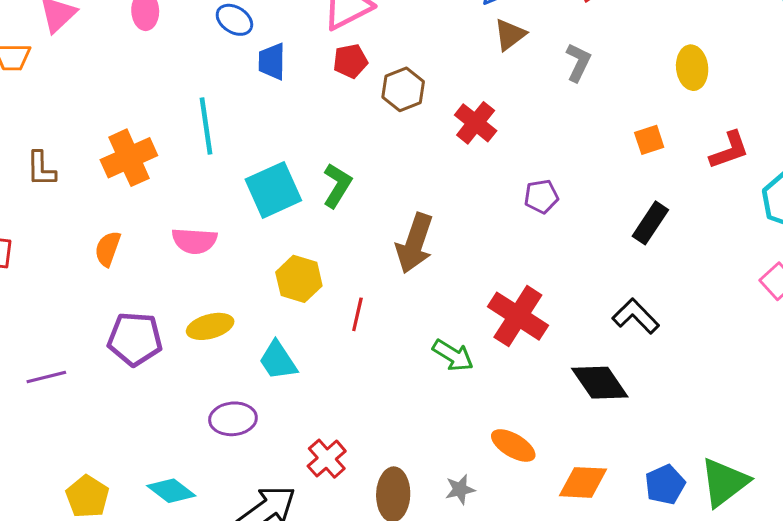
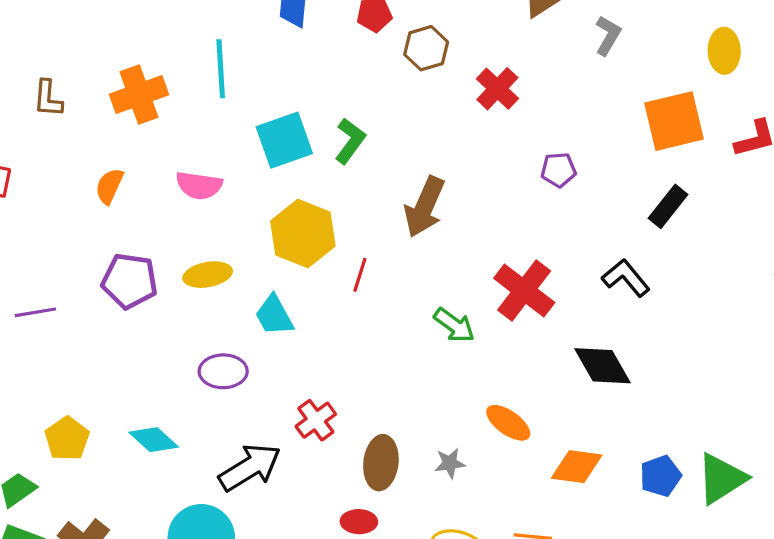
orange square: (649, 140) -> (674, 121), size x2.0
yellow hexagon: (299, 279) -> (303, 234), size x1.4
black L-shape: (636, 316) -> (626, 278), moved

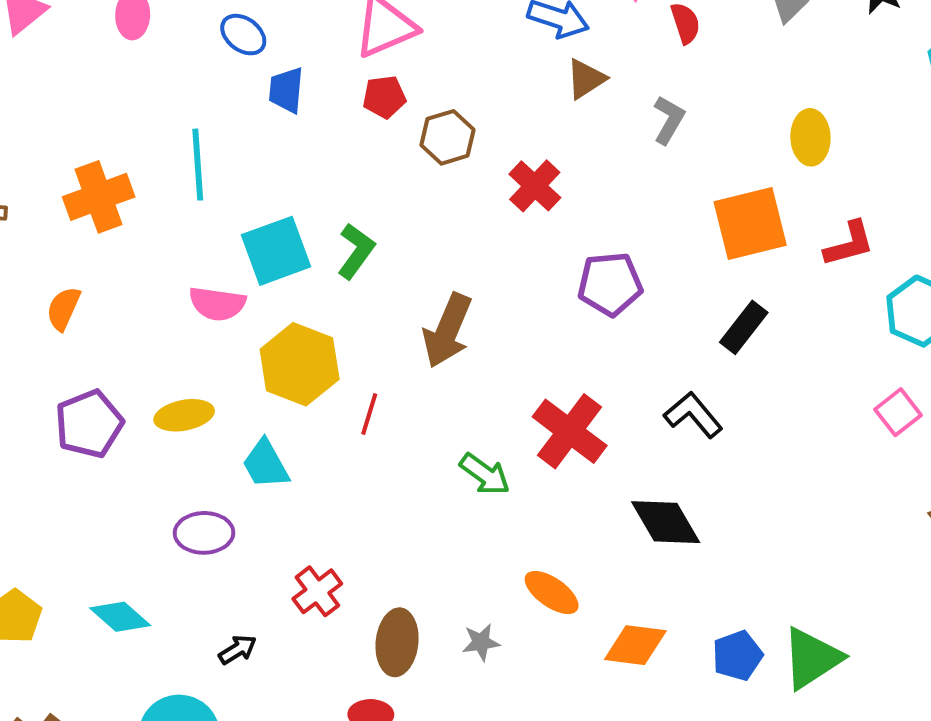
purple pentagon: (558, 170) -> (610, 284), size x1.5
pink semicircle: (199, 185) -> (217, 304), moved
purple pentagon: (130, 281) -> (89, 424), turned -30
black arrow: (250, 467) -> (238, 650), size x0.5

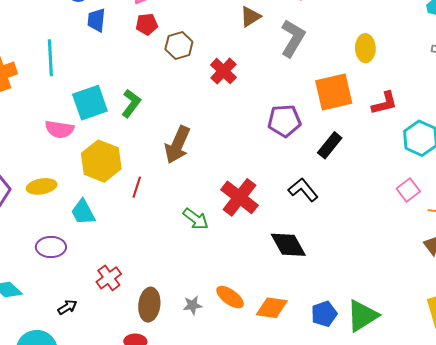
gray L-shape: (669, 120) -> (293, 38), size x1.5
purple pentagon: (610, 284) -> (284, 121), moved
orange ellipse: (552, 592) -> (230, 297), moved

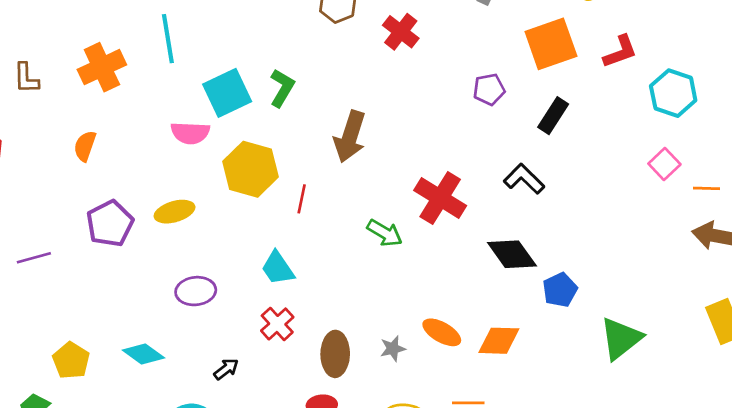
purple pentagon: (284, 121) -> (489, 89), size x0.7
cyan trapezoid: (83, 212) -> (278, 268), moved
blue pentagon: (324, 314) -> (560, 290), moved

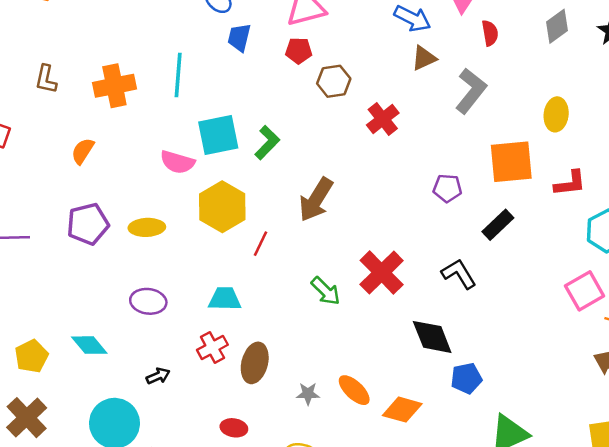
pink square: (664, 164) -> (585, 291), size x1.4
cyan trapezoid: (278, 268) -> (225, 299), turned 112
brown ellipse: (335, 354) -> (255, 363), moved
yellow pentagon: (71, 360) -> (31, 356), moved

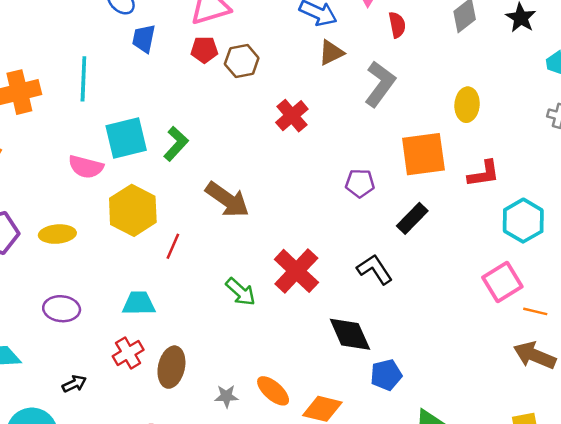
brown hexagon: (334, 81) -> (242, 61), moved
brown arrow: (316, 200) -> (227, 200), turned -84

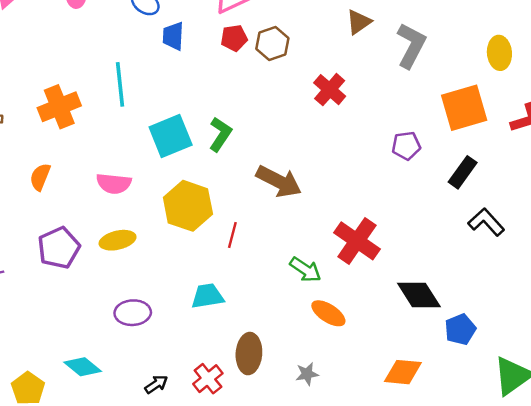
pink semicircle: (86, 167) -> (114, 183), moved
black L-shape: (375, 269) -> (486, 222), moved
red cross: (128, 353) -> (208, 379), moved
orange ellipse: (273, 391) -> (328, 313), moved

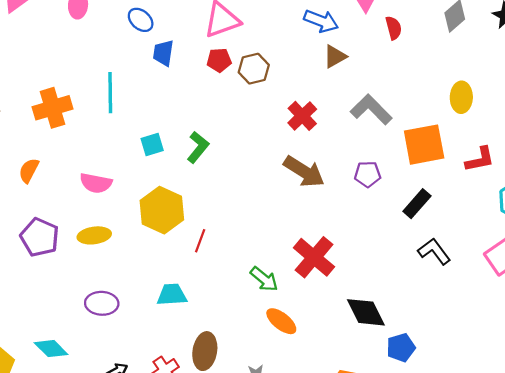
gray L-shape: (411, 45) -> (371, 110), moved, turned -78
cyan square: (171, 136) -> (152, 144), size x0.6
brown arrow: (279, 181) -> (304, 172), moved
purple pentagon: (59, 248) -> (40, 237), turned -30

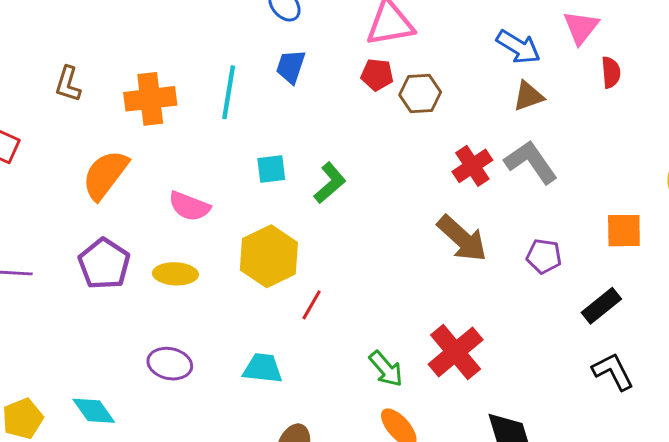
blue trapezoid: (163, 53) -> (291, 67), moved
gray L-shape: (371, 110) -> (531, 162), moved
orange square: (424, 145) -> (624, 231), size x0.7
orange semicircle: (29, 171) -> (105, 175), size x1.6

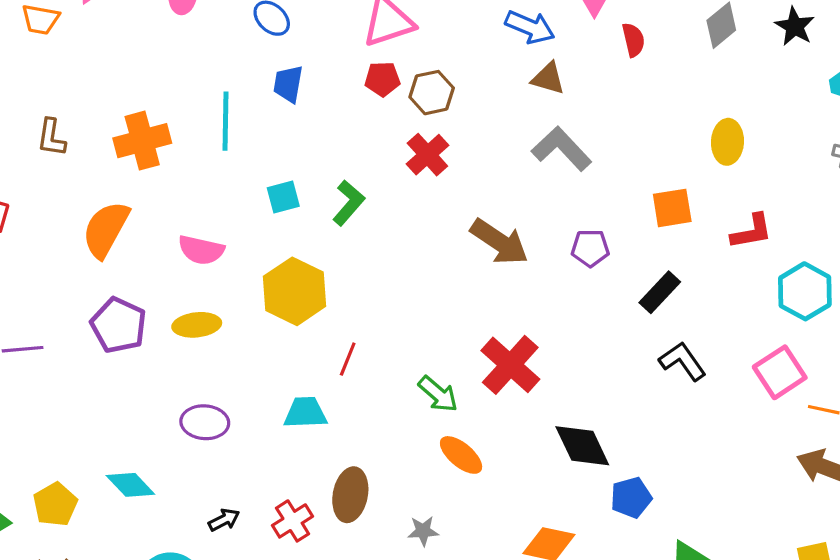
brown triangle: (528, 96) -> (548, 78), turned 44
red cross: (472, 166) -> (427, 155), moved
red line: (312, 305) -> (348, 359), moved

